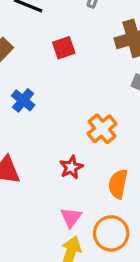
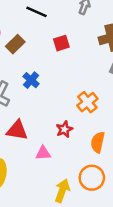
pink triangle: (71, 217) -> (43, 153), moved, turned 49

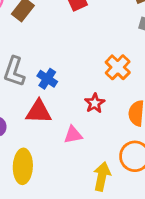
blue cross: (31, 80) -> (47, 79), moved

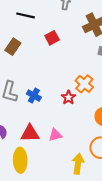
red star: (95, 103) -> (68, 97), moved
red triangle: (39, 112) -> (30, 133), moved

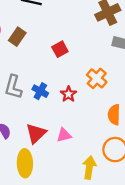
red square: (52, 38) -> (60, 49), moved
red star: (68, 97) -> (68, 94), moved
red triangle: (30, 133) -> (36, 133), turned -42

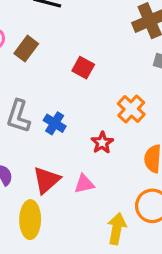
red square: (60, 49) -> (83, 68), turned -35
red star: (68, 94) -> (102, 143), moved

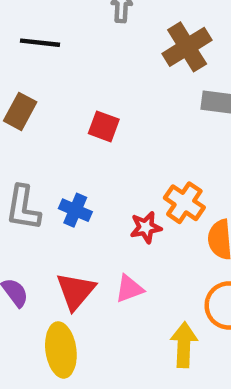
orange cross: (131, 109) -> (184, 203), moved
red star: (102, 143) -> (146, 227), turned 30

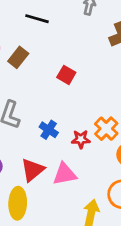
blue cross: (75, 210) -> (49, 130), moved
pink triangle: (129, 289) -> (65, 174), size x1.4

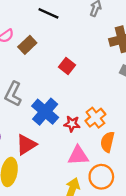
blue cross: (49, 130) -> (45, 112), size x1.6
pink triangle: (65, 174) -> (78, 156), moved

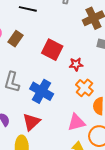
red square: (67, 66) -> (52, 50), size x1.5
red star: (72, 124) -> (76, 64), moved

